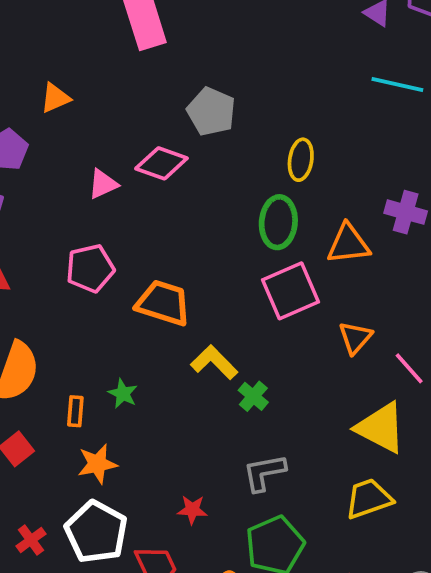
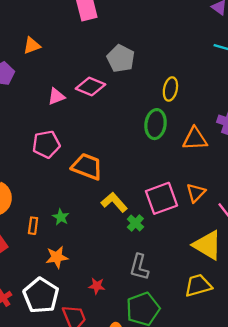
pink square: (290, 291) -> (161, 198), moved
orange star: (97, 464) -> (57, 257), moved
gray L-shape: (264, 473) -> (139, 267), turned -68

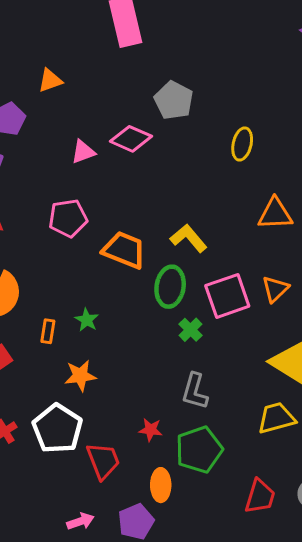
green ellipse: (156, 124) -> (170, 287), moved
yellow L-shape: (114, 202) -> (189, 238), moved
red star: (97, 286) -> (151, 430), moved

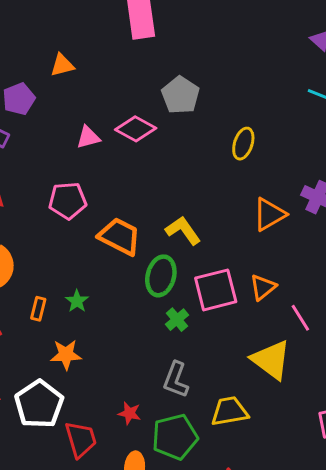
orange triangle: (275, 214) -> (269, 214), turned -33
yellow trapezoid: (276, 418) -> (229, 411), moved

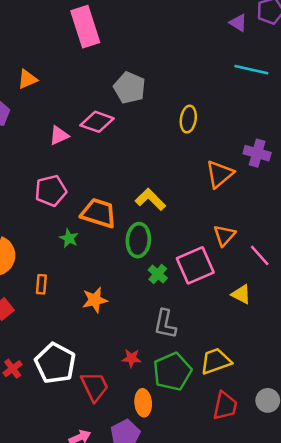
pink square: (216, 290) -> (195, 265), moved
green star: (77, 301) -> (69, 238), moved
orange star: (66, 355) -> (95, 300), moved
yellow triangle: (271, 360) -> (241, 294), size x0.6
yellow trapezoid: (229, 411) -> (216, 361), moved

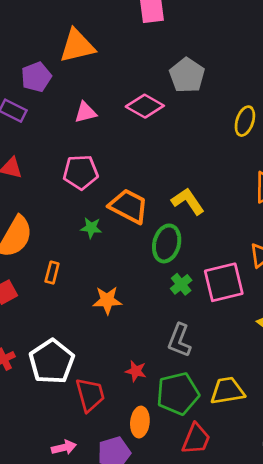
orange triangle: (27, 79) -> (77, 46), size x1.6
pink triangle: (59, 135) -> (85, 112), moved
green star: (69, 238) -> (91, 228), turned -30
red trapezoid: (225, 406) -> (196, 439), moved

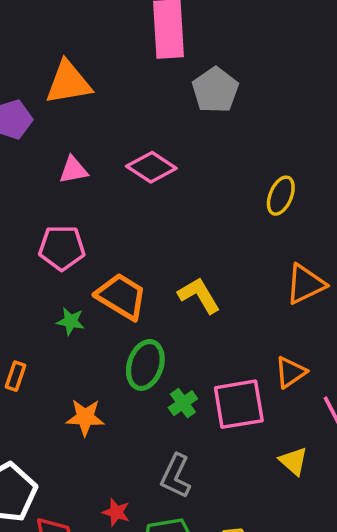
gray pentagon: (187, 75) -> (215, 90), moved
green ellipse: (167, 243) -> (145, 365), moved

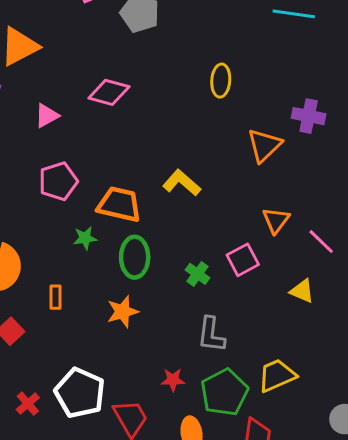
green ellipse: (145, 365) -> (135, 257), moved
pink square: (239, 404) -> (243, 260), size x0.7

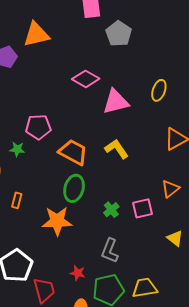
pink triangle: (47, 116) -> (116, 102), moved, size x1.6
green star: (85, 238) -> (17, 149), moved
orange star: (123, 312) -> (57, 221), size x1.4

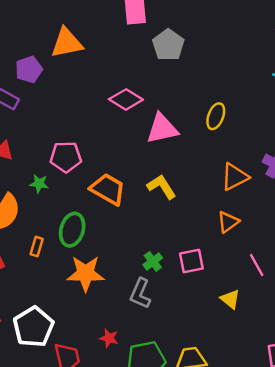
green ellipse: (74, 188) -> (72, 230), moved
orange triangle: (170, 189) -> (228, 222), moved
gray L-shape: (110, 251) -> (140, 294), moved

